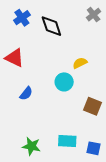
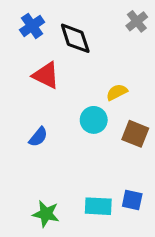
red triangle: (15, 58) -> (46, 75), moved
brown square: (93, 106) -> (135, 134), moved
blue square: (94, 148) -> (132, 200), moved

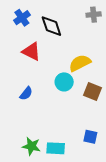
gray cross: (137, 21) -> (94, 15), turned 32
yellow semicircle: (117, 92) -> (80, 63), size x1.5
cyan rectangle: (98, 206) -> (56, 148), moved

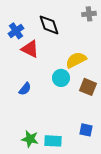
blue cross: (22, 18) -> (16, 31), moved

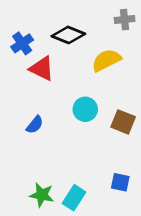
black diamond: (49, 25) -> (68, 35), turned -50
yellow semicircle: (76, 60) -> (106, 60), moved
cyan rectangle: (53, 141) -> (74, 198), turned -60

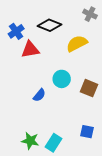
gray cross: (125, 20) -> (90, 14), turned 32
red triangle: (42, 69) -> (30, 50), turned -36
blue semicircle: (35, 125) -> (39, 95), moved

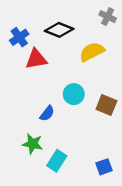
blue square: (87, 132) -> (104, 167), moved, turned -32
green star: (30, 141) -> (33, 144), moved
cyan rectangle: (54, 143) -> (57, 161), moved

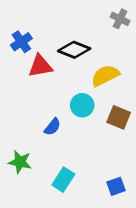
black diamond: (59, 30) -> (74, 50), moved
yellow semicircle: (92, 52) -> (105, 76), moved
green star: (33, 144) -> (20, 162), moved

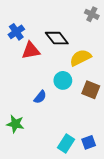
black diamond: (74, 50) -> (57, 38), turned 30
cyan rectangle: (63, 180) -> (66, 144), moved

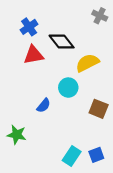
blue cross: (16, 32) -> (29, 27), moved
brown square: (91, 90) -> (99, 109), moved

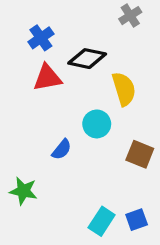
gray cross: (100, 16) -> (130, 16), moved, turned 32
black diamond: (62, 42) -> (87, 59), turned -40
yellow semicircle: (87, 63) -> (124, 89), turned 100

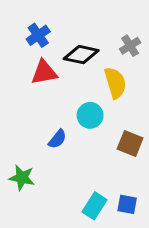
gray cross: (130, 16) -> (130, 46), moved
blue square: (137, 220) -> (127, 204), turned 30

